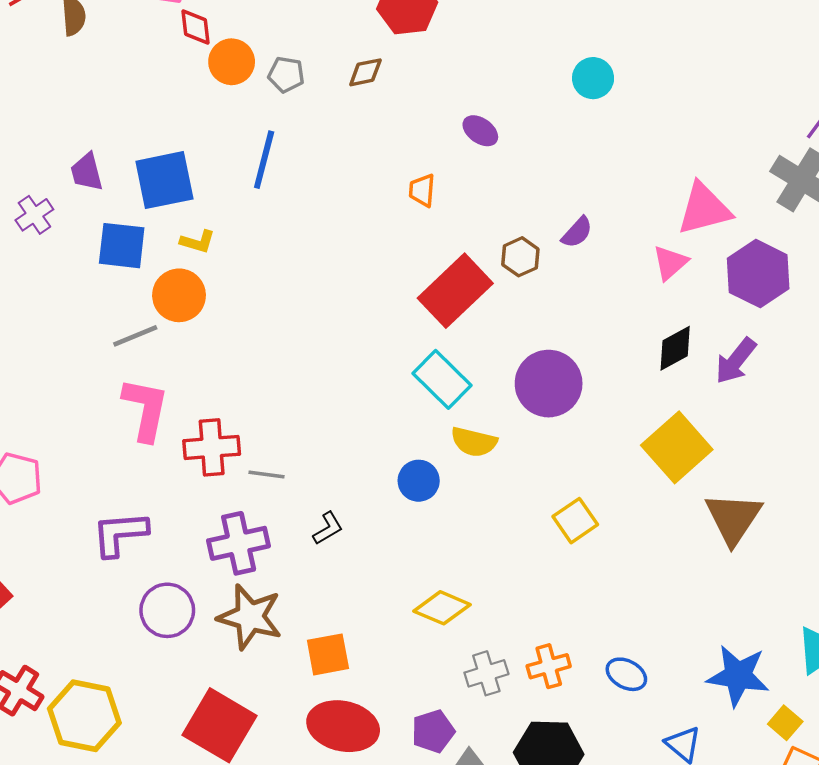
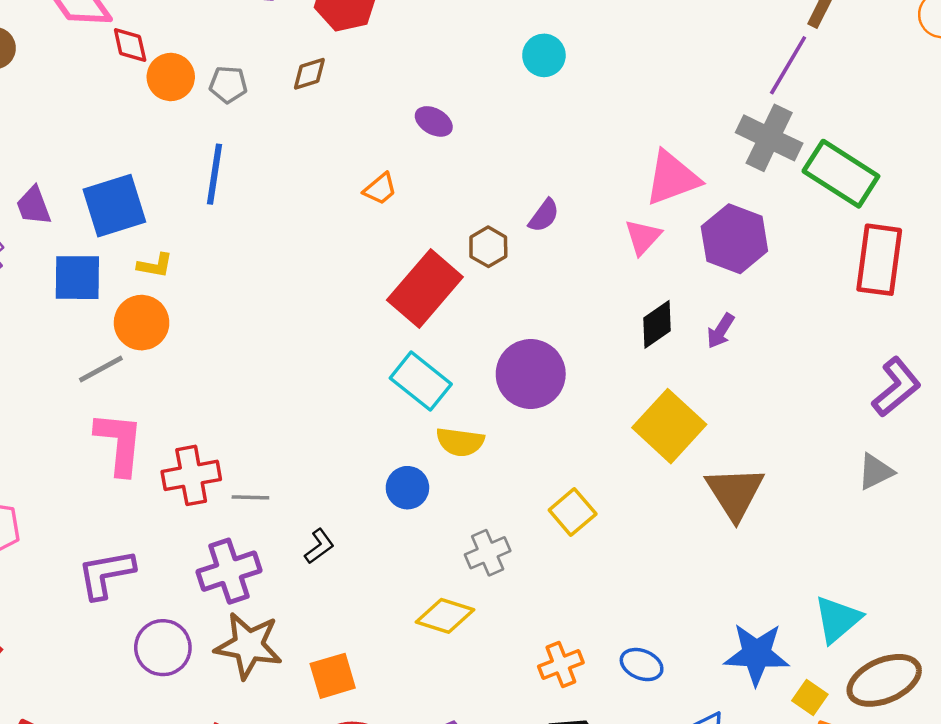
orange trapezoid: (422, 190) -> (380, 189), turned -128
purple arrow: (736, 361) -> (721, 331), size x0.7
gray cross: (486, 673) -> (488, 553), moved

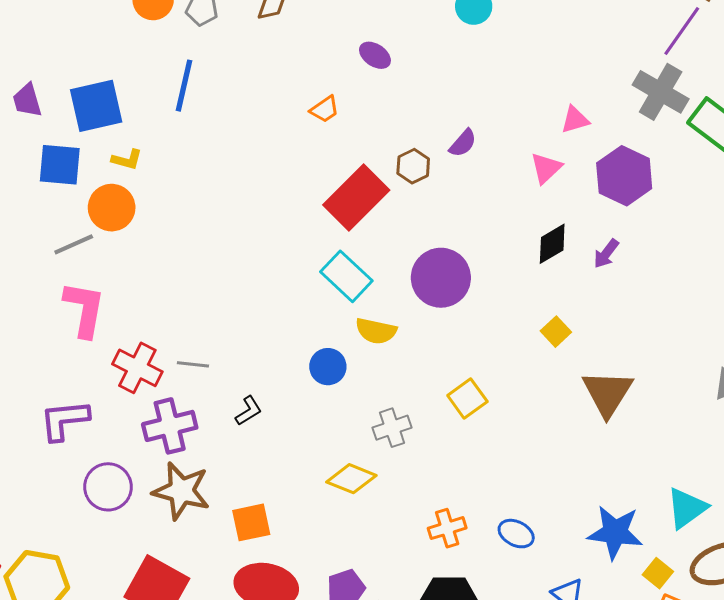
pink triangle: (672, 178) -> (575, 120), size x0.6
yellow square: (669, 426) -> (556, 332), size x0.5
red cross: (191, 475) -> (137, 368), moved, turned 33

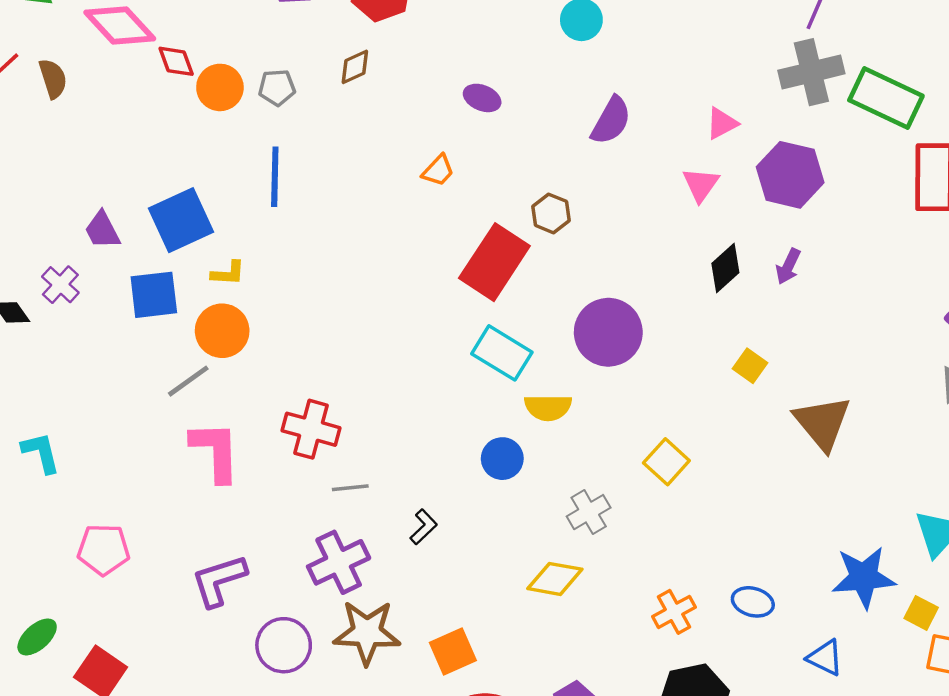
gray cross: (661, 92) -> (811, 72), turned -32
purple semicircle: (463, 143) -> (611, 121), moved, size x1.4
red cross: (137, 368) -> (311, 429), moved

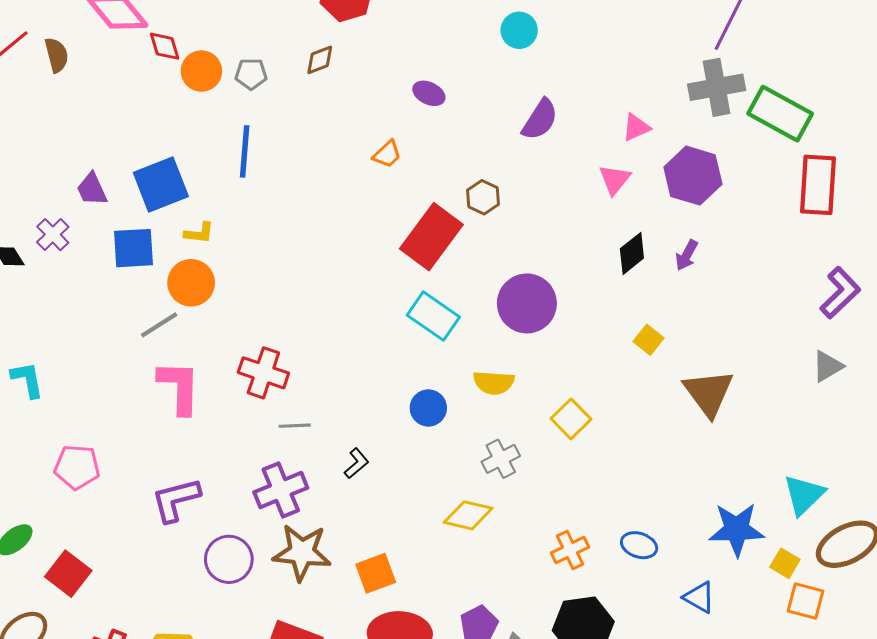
yellow semicircle: (548, 407) -> (494, 383), moved

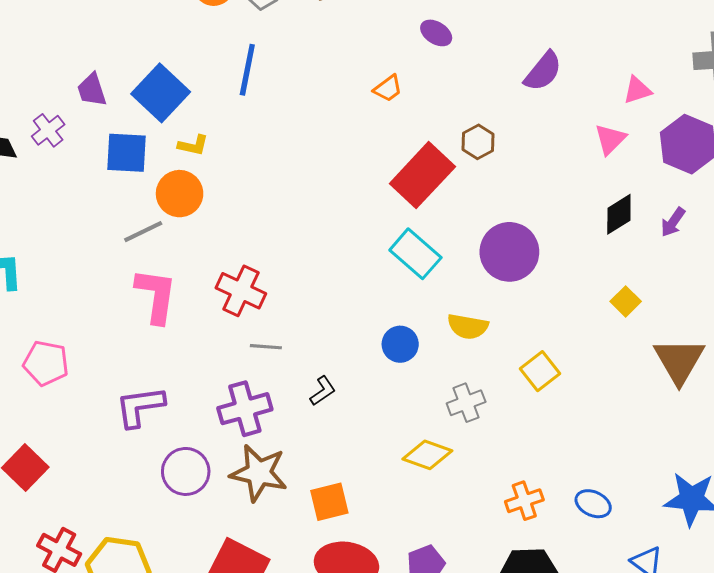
blue square: (161, 184) -> (161, 93), turned -32

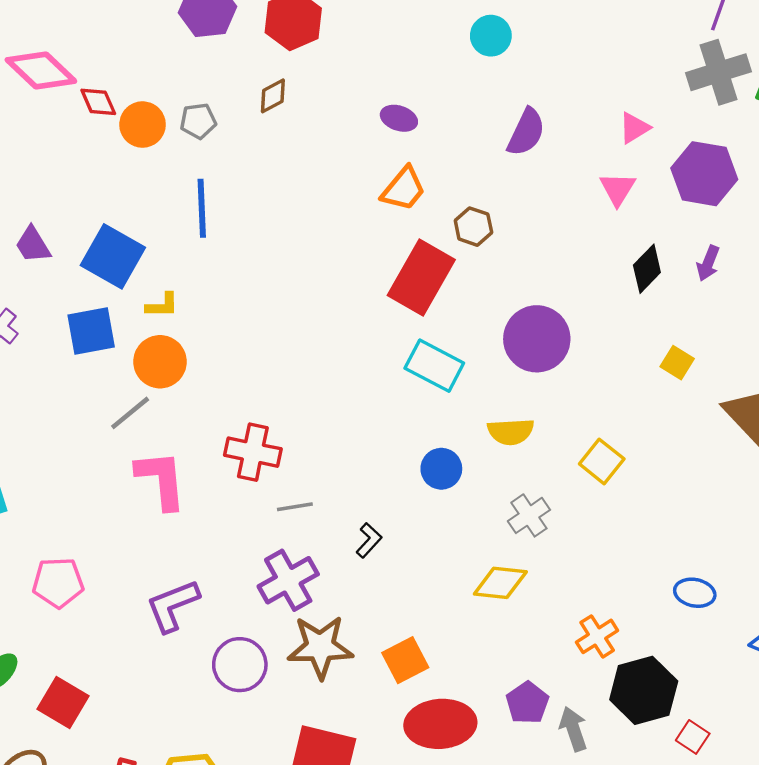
orange trapezoid: (388, 88) -> (404, 189), moved, size x1.4
purple trapezoid: (92, 90) -> (33, 245), moved
orange cross: (524, 501) -> (597, 636), moved

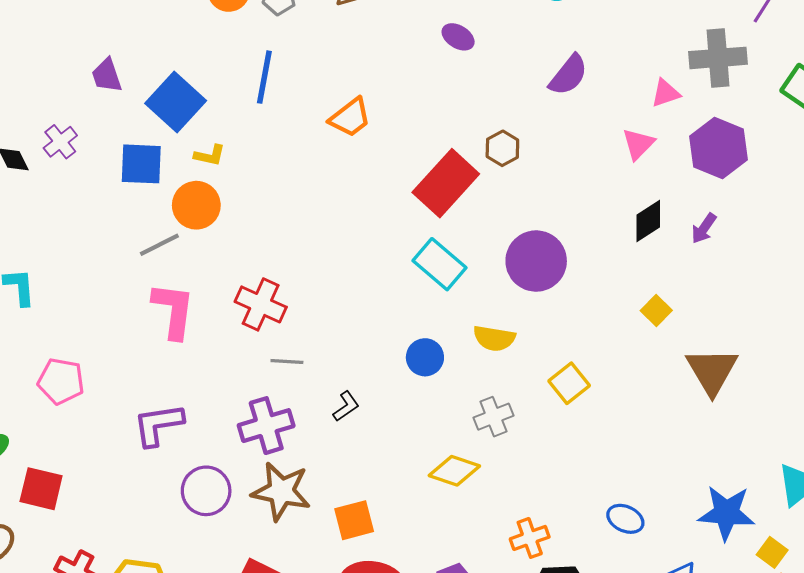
gray cross: (718, 72) -> (718, 58), moved
orange trapezoid: (404, 189) -> (350, 118), moved
red square: (63, 702) -> (41, 489), turned -30

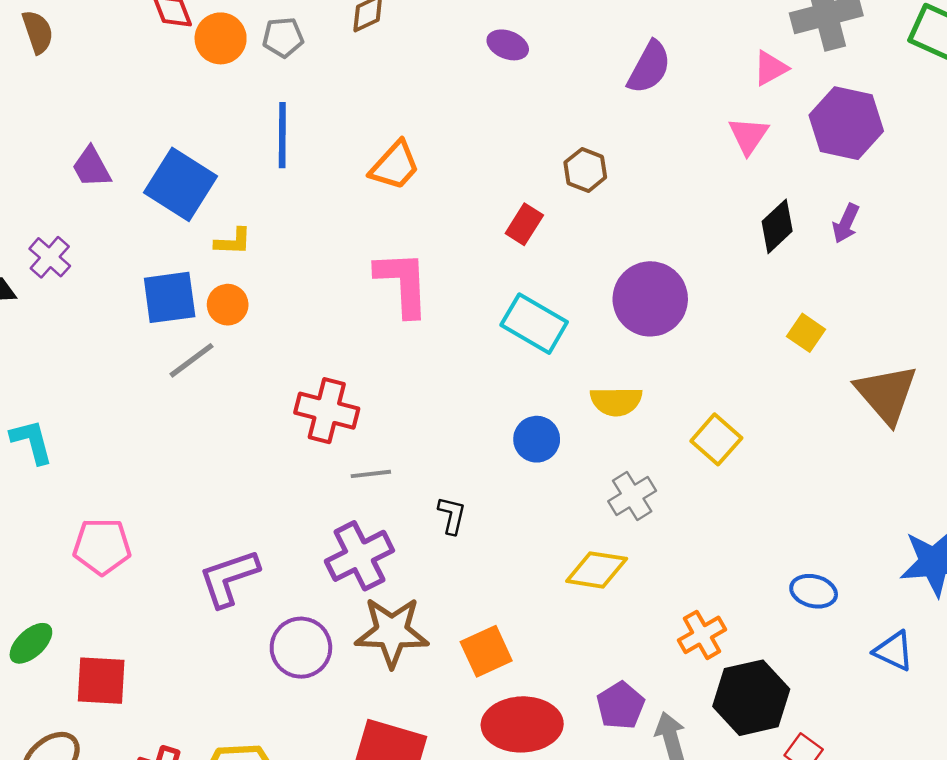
blue square: (141, 164) -> (170, 297), moved
red rectangle: (446, 183) -> (524, 224), size x0.5
orange circle: (196, 205) -> (228, 305), size x0.7
pink L-shape: (173, 310) -> (403, 283), moved
black L-shape: (346, 406) -> (452, 515), turned -32

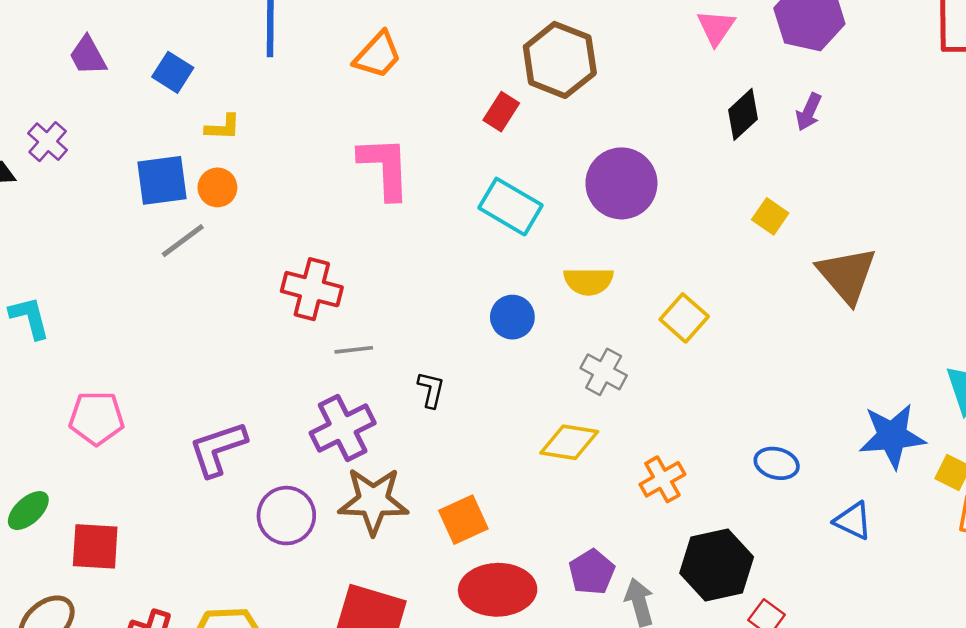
brown hexagon: (585, 170) -> (560, 60), size x1.8
blue square: (180, 184) -> (173, 72), size x0.6
gray cross: (632, 496) -> (604, 372), turned -30
orange cross: (702, 635) -> (662, 479), moved

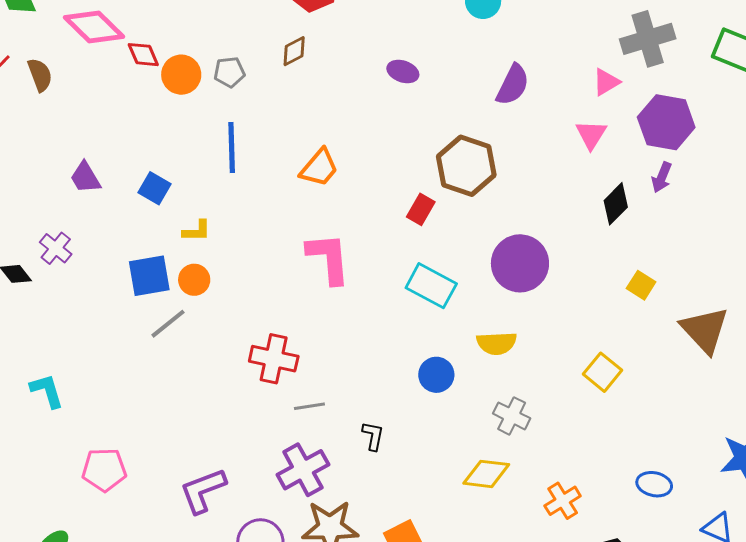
purple arrow: (809, 112) -> (662, 177), moved
yellow square: (684, 318) -> (603, 372), moved

